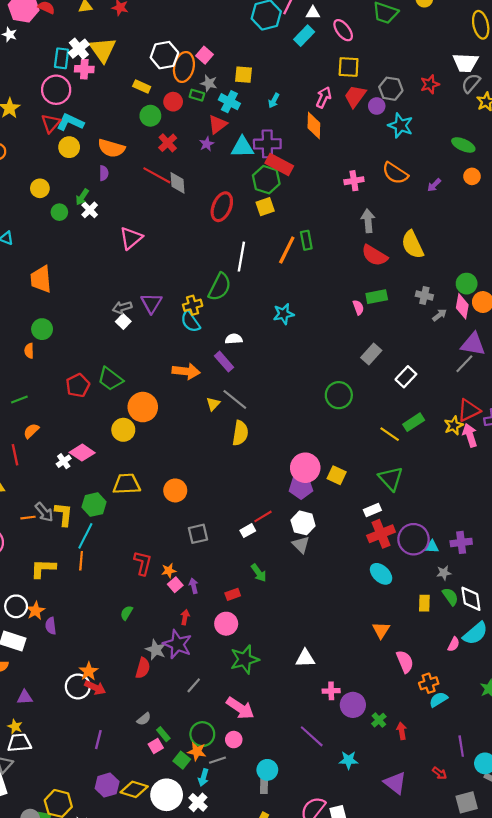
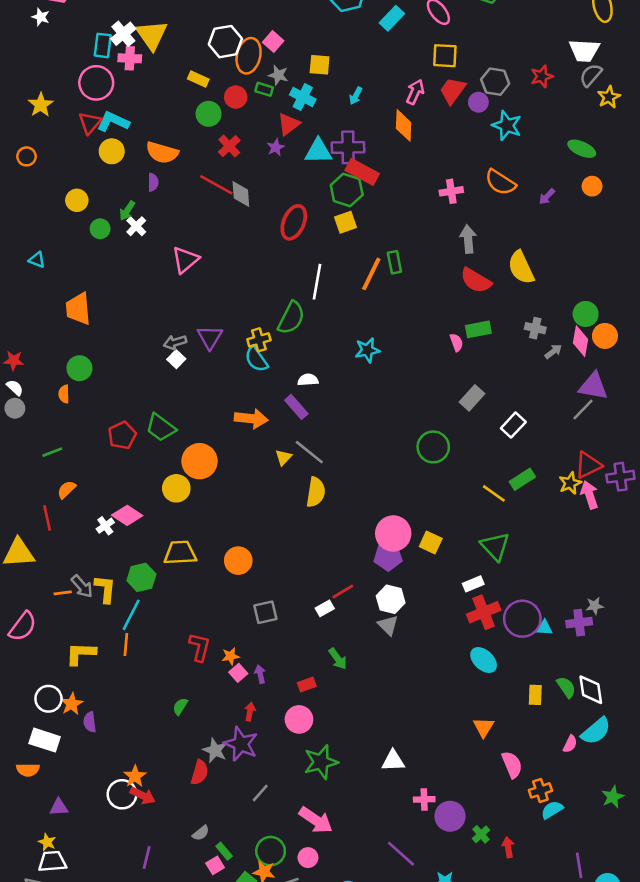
gray star: (444, 573) -> (595, 606), moved

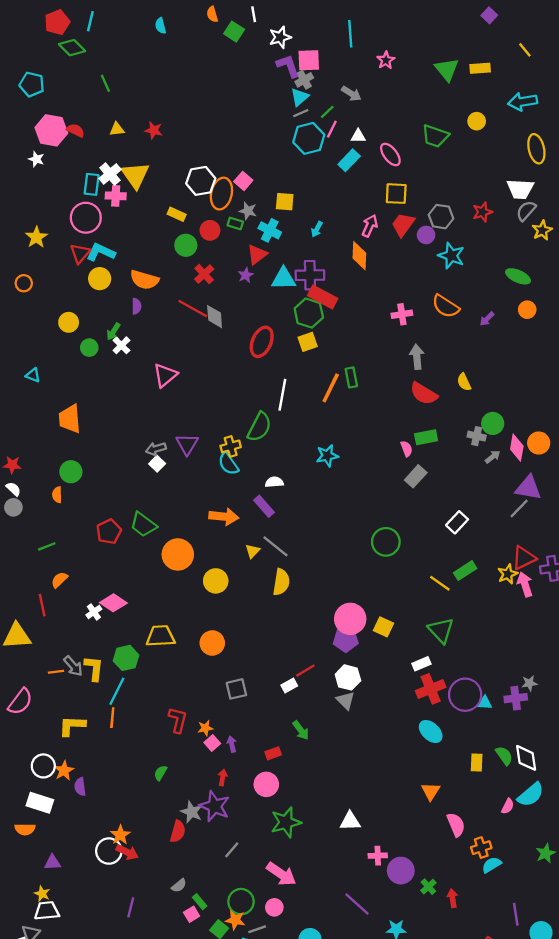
yellow semicircle: (521, 267) -> (464, 382), size x0.6
green circle: (586, 314) -> (493, 423), moved
gray rectangle: (472, 398) -> (416, 476), moved
yellow circle: (176, 488) -> (216, 581), moved

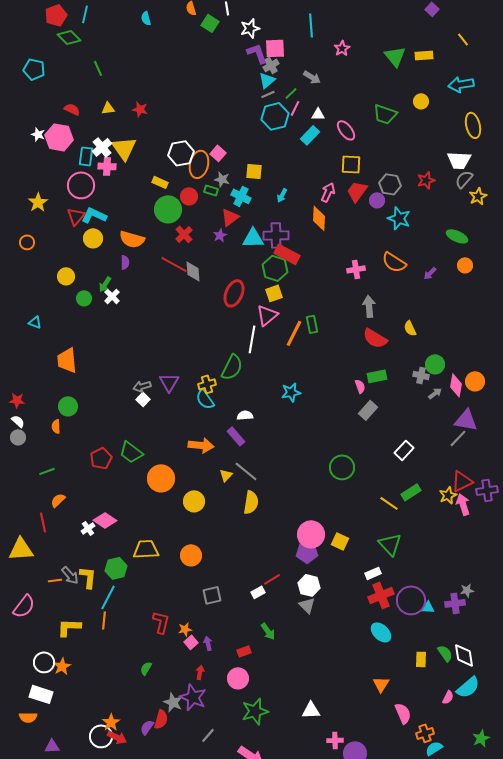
pink hexagon: (51, 130) -> (59, 137), moved
green circle: (186, 245) -> (168, 209), size x1.4
pink triangle: (165, 375) -> (267, 315), moved
purple semicircle: (80, 787) -> (147, 727), moved, turned 42

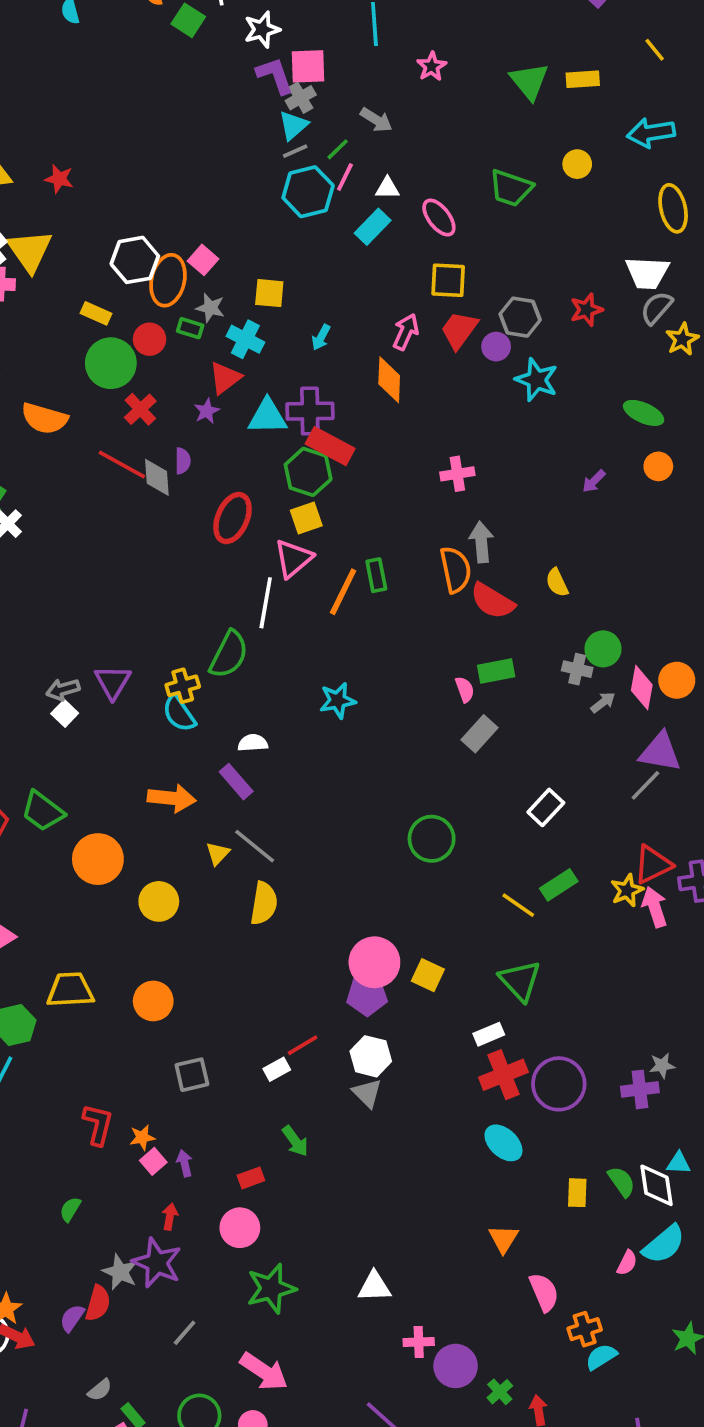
purple semicircle: (125, 262) -> (183, 461), moved
orange semicircle: (394, 262) -> (456, 570), moved, turned -135
cyan triangle: (428, 607) -> (679, 1163), moved

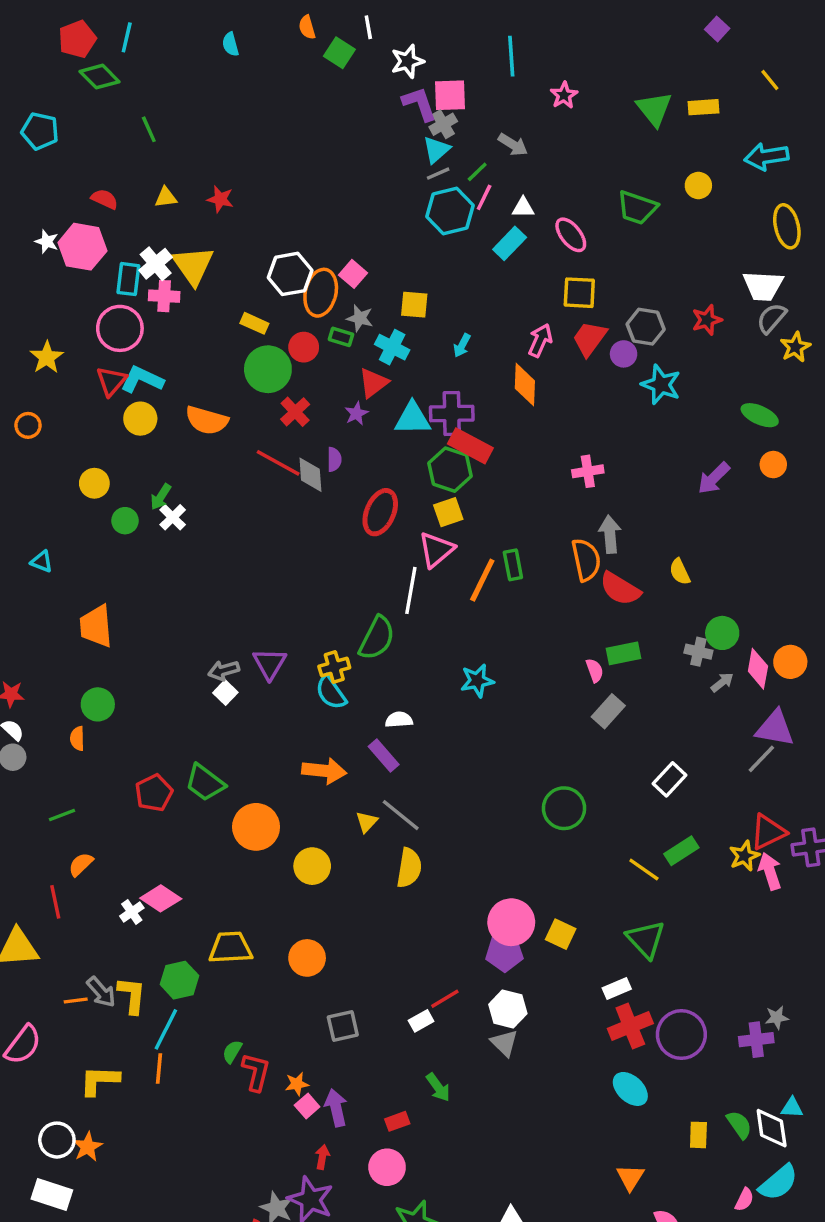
purple arrow: (594, 481) -> (714, 478), size x1.5
purple arrow: (185, 1163) -> (336, 1108), size x1.5
green semicircle: (70, 1209) -> (232, 1052), moved

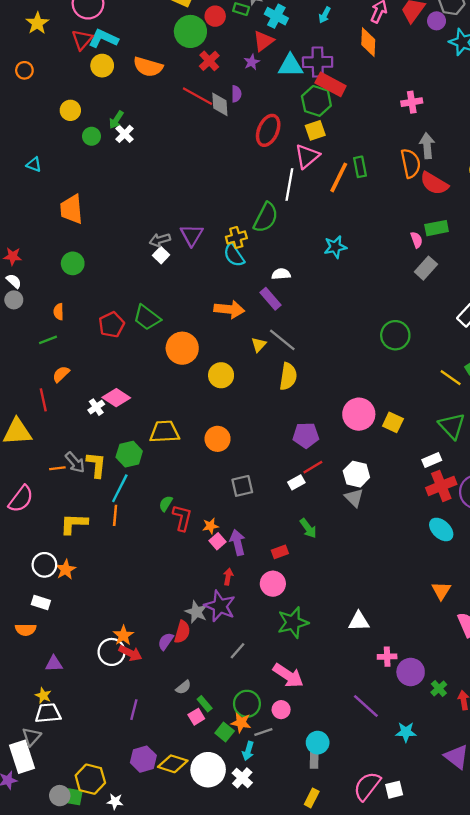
orange semicircle: (77, 738) -> (59, 312), moved
purple pentagon: (504, 953) -> (306, 435), moved
white rectangle: (52, 1194) -> (41, 602), size x0.7

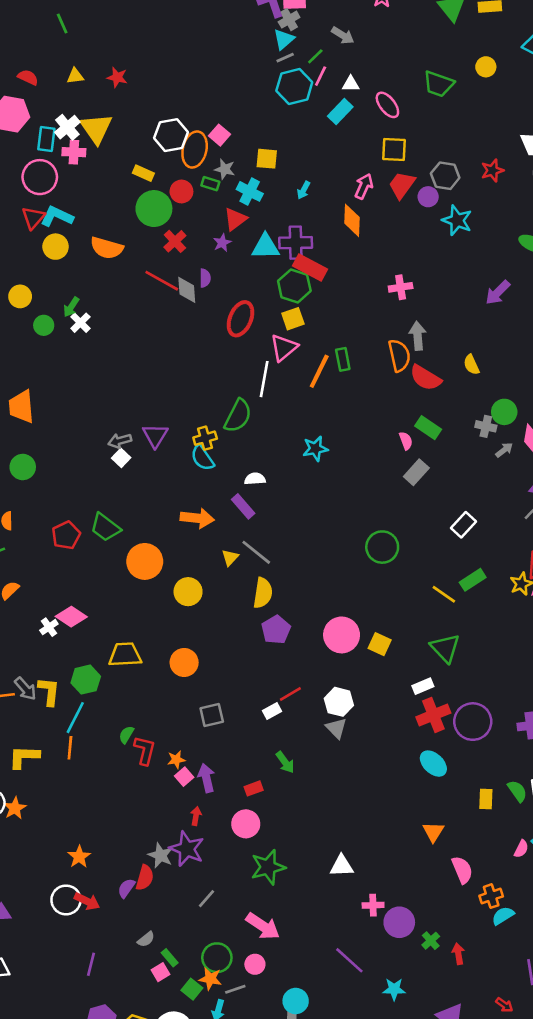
green rectangle: (437, 228) -> (428, 428), turned 45
purple pentagon: (306, 435) -> (276, 630), moved, turned -30
orange star: (123, 635) -> (79, 857), moved

